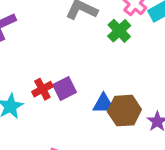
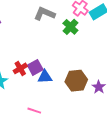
blue triangle: (103, 104) -> (45, 77), moved

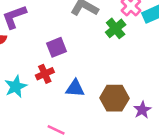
purple square: (35, 67) -> (56, 47), moved

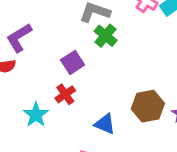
green cross: (116, 28) -> (106, 36), moved
blue triangle: (75, 88) -> (105, 124), moved, turned 30

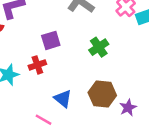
green cross: (106, 36) -> (99, 47), moved

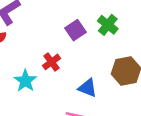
purple square: (51, 40) -> (75, 30), moved

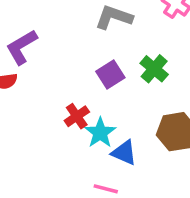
cyan star: (25, 81) -> (100, 133), moved

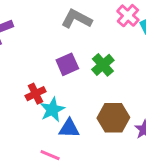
blue triangle: (124, 153) -> (69, 128), turned -30

